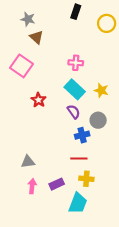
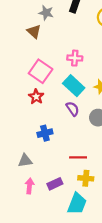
gray star: (28, 19) -> (46, 13), moved
pink square: (21, 66) -> (41, 71), moved
blue cross: (82, 135) -> (45, 133), moved

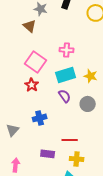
cyan rectangle: (74, 86) -> (66, 75), turned -60
gray triangle: (25, 161) -> (13, 130), moved, turned -40
purple rectangle: (55, 184) -> (48, 154), moved, turned 32
pink arrow: (30, 186) -> (16, 165), moved

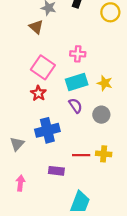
blue cross: (40, 118) -> (47, 130), size x1.5
yellow cross: (77, 159) -> (104, 154), moved

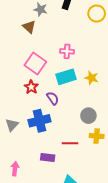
purple semicircle: (75, 106) -> (53, 98), moved
gray circle: (101, 115) -> (88, 116), moved
gray triangle: (17, 144) -> (12, 125), moved
yellow cross: (104, 154) -> (97, 136), moved

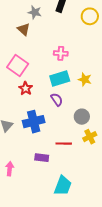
pink square: (35, 64) -> (18, 65), moved
purple semicircle: (53, 98) -> (57, 100), moved
yellow cross: (97, 136) -> (90, 137), turned -32

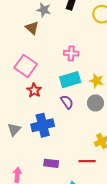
gray circle: (82, 117) -> (96, 103), moved
red line: (64, 144) -> (87, 161), moved

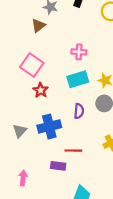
brown triangle: (32, 28) -> (38, 26), turned 40
purple semicircle: (67, 102) -> (79, 111), moved, turned 40
red line: (87, 161) -> (73, 151), moved

